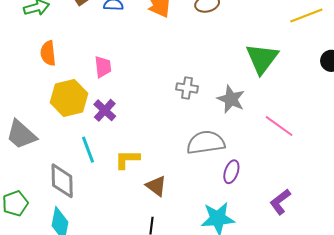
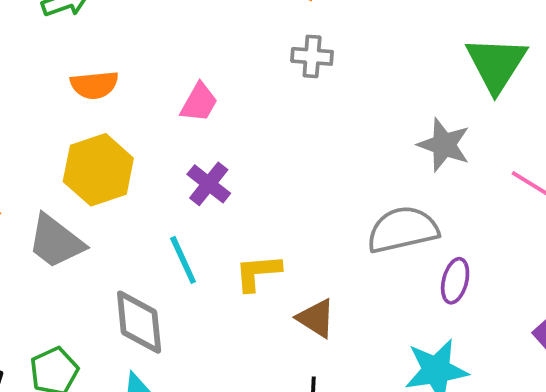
orange semicircle: (48, 53) -> (94, 85), turned -85
pink trapezoid: (103, 67) -> (199, 103), turned 40
gray cross: (187, 88) -> (312, 56), moved
yellow hexagon: (69, 98) -> (98, 170), moved

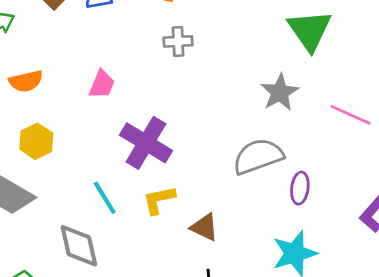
gray star: (444, 145) -> (280, 92), turned 30
yellow hexagon: (98, 170) -> (36, 141), size x0.7
purple cross: (209, 184) -> (146, 143), moved, size x1.6

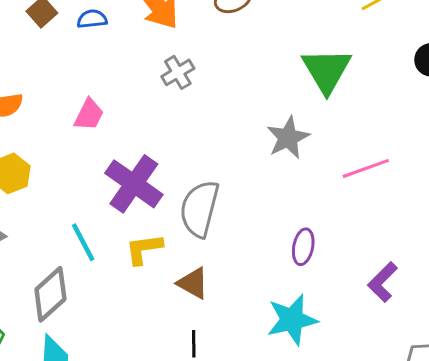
gray cross: (178, 41) -> (178, 72), turned -32
pink line: (351, 115) -> (366, 168), turned -48
gray semicircle: (258, 156) -> (199, 209), moved, turned -60
gray diamond: (79, 246) -> (50, 294), turned 57

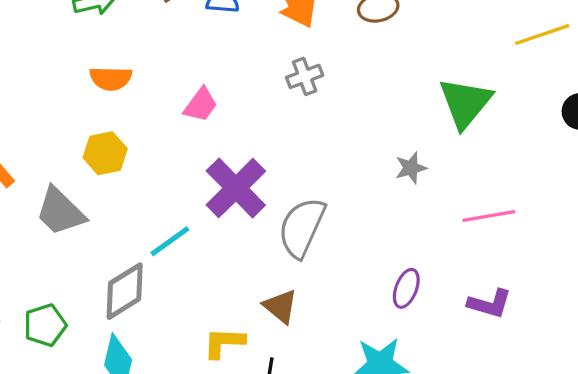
gray star: (288, 138) -> (411, 168), size x0.7
cyan line: (83, 242) -> (170, 241), turned 72
yellow L-shape: (144, 249) -> (224, 343), moved
purple L-shape: (383, 282) -> (490, 304), moved, turned -129

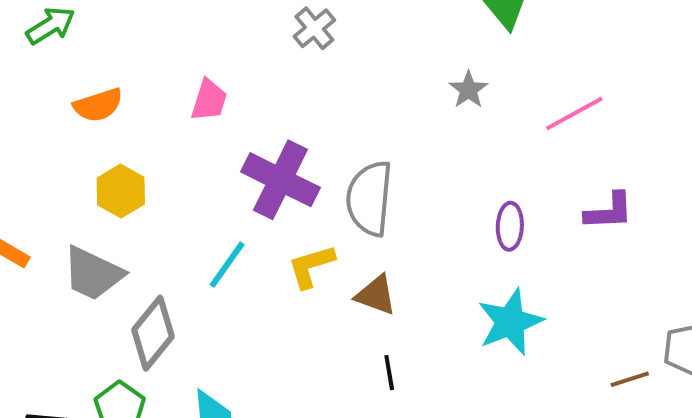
gray diamond: (125, 291) -> (153, 333), moved
yellow L-shape: (224, 343) -> (311, 266), moved

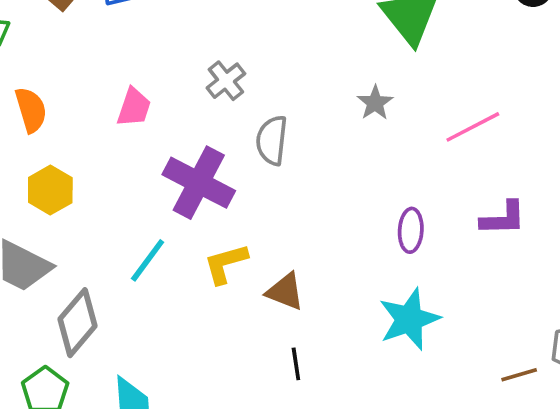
gray cross: (314, 28) -> (226, 81), moved
orange semicircle: (98, 105) -> (31, 110), turned -90
gray semicircle: (369, 198) -> (272, 140), moved, size x0.7

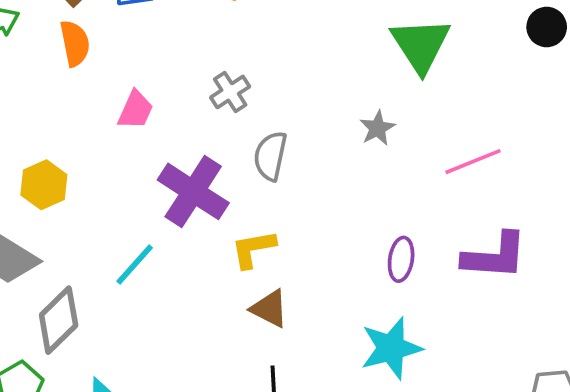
orange semicircle: (31, 110) -> (75, 43), moved
purple L-shape: (503, 218) -> (495, 256), size x1.4
yellow L-shape: (226, 264) -> (253, 249), moved

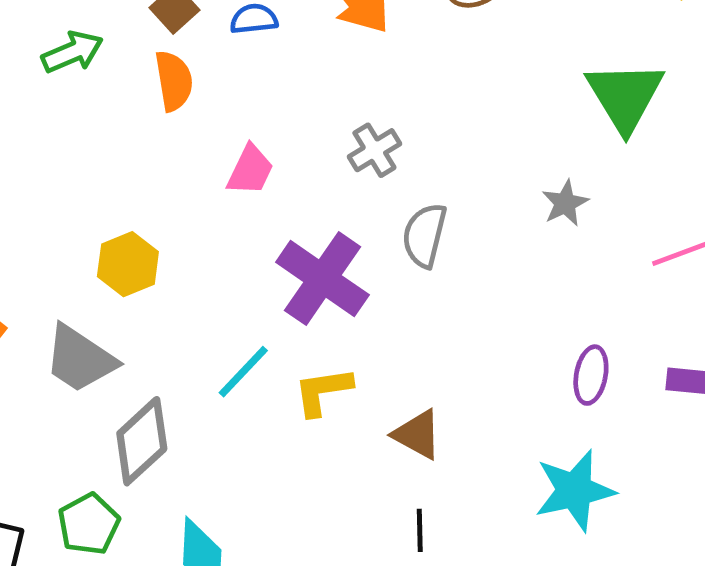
yellow L-shape: (253, 249) -> (323, 391), moved

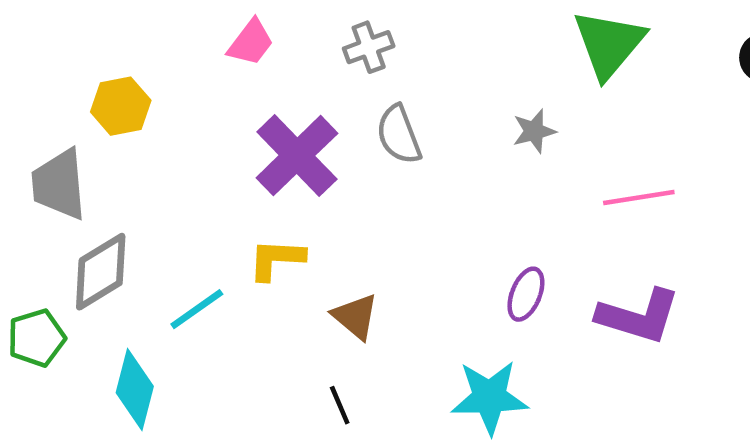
gray semicircle: (425, 235) -> (399, 135), turned -46
gray trapezoid: (80, 359) -> (59, 184), turned 40
cyan line: (243, 372) -> (197, 309), moved
black line: (420, 530) -> (340, 405), turned -33

